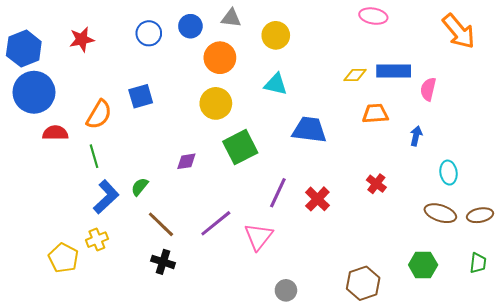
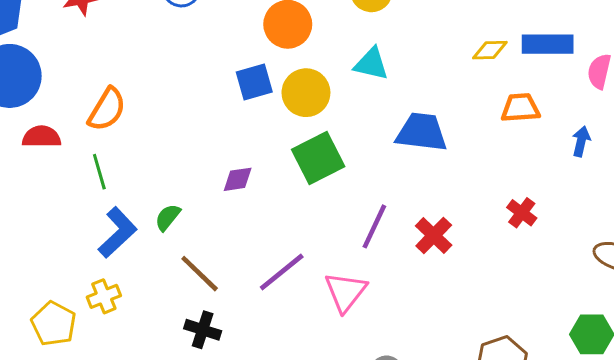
blue square: (141, 96) -> (254, 82), moved
yellow circle: (216, 103) -> (306, 93), moved

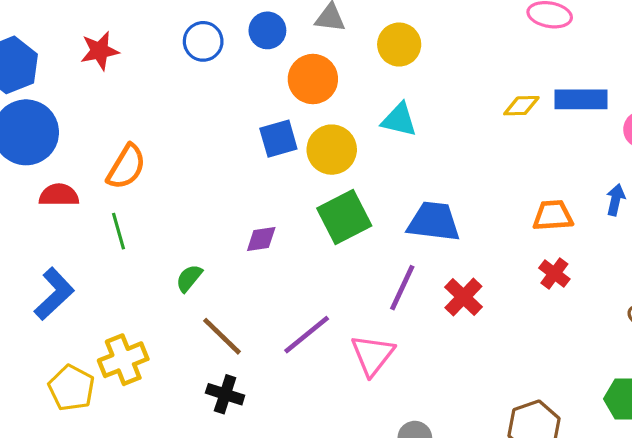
orange trapezoid: (520, 108) -> (553, 215), moved
blue trapezoid: (421, 132) -> (434, 222), moved
blue L-shape: (118, 232) -> (54, 294), moved
yellow cross: (104, 296) -> (123, 360), size x1.4

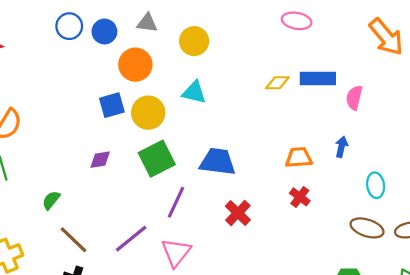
blue circle: (203, 41) -> (69, 26), moved
purple diamond: (261, 239) -> (100, 160), moved
purple line: (402, 288) -> (176, 202), moved

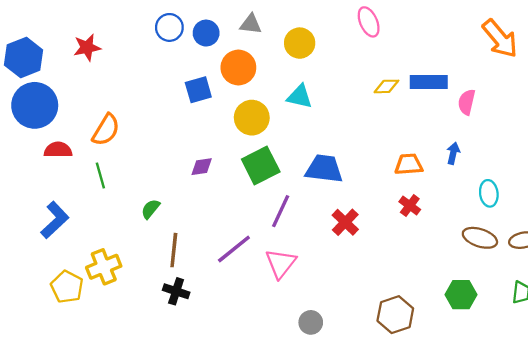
pink ellipse: (297, 21) -> (369, 22), moved, turned 56
blue square: (112, 105) -> (198, 90), moved
brown line: (73, 240) -> (174, 250), turned 52

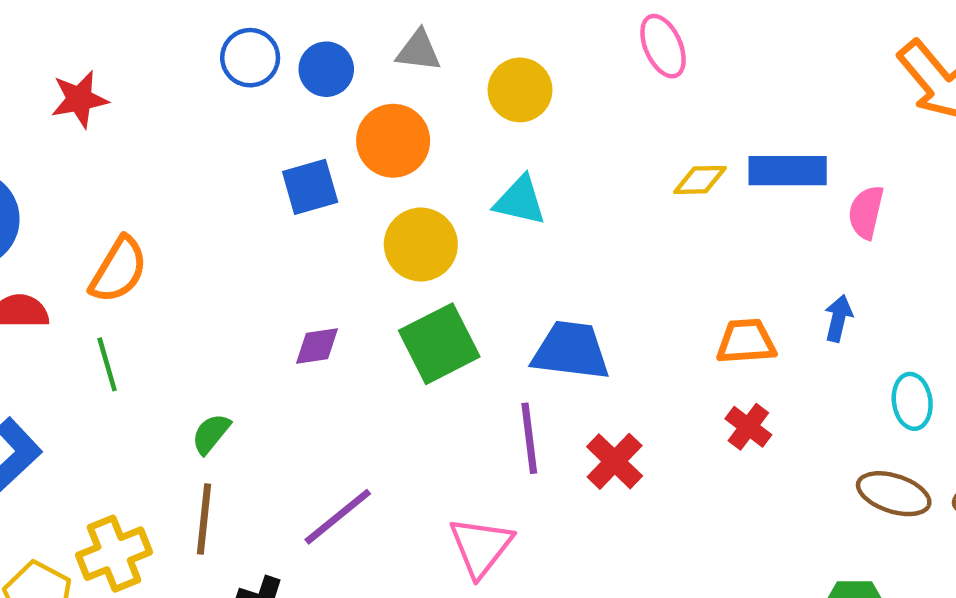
purple line: (281, 211) -> (529, 438), moved, turned -32
purple line: (234, 249) -> (338, 517), moved
brown line: (174, 250) -> (204, 519), moved

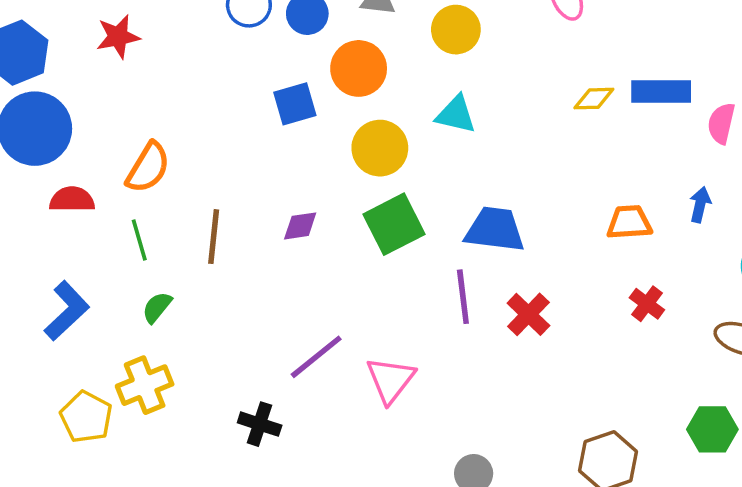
red cross: (748, 427) -> (647, 304), moved
green semicircle: (211, 434) -> (157, 307), moved
brown line: (204, 519) -> (214, 237), moved
pink triangle: (481, 547) -> (390, 380), moved

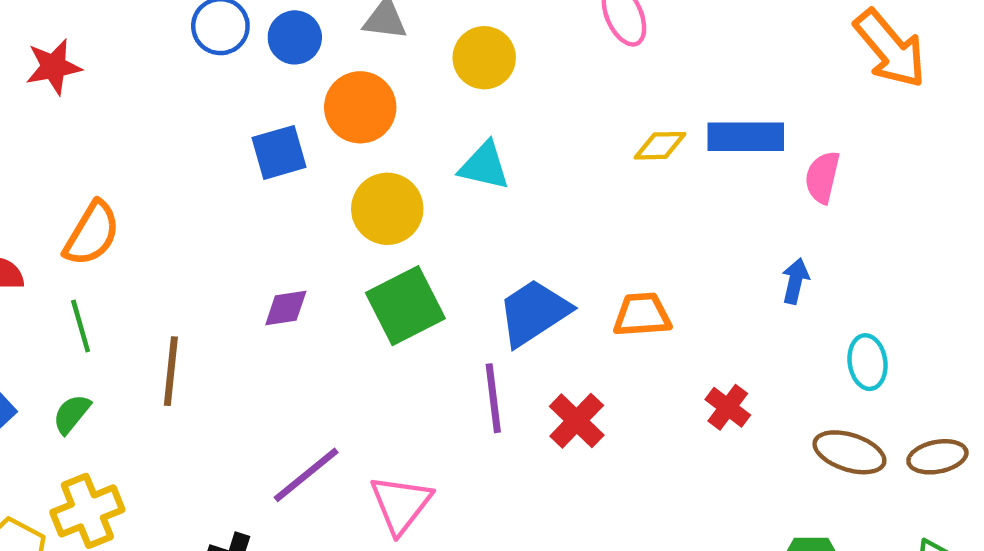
orange trapezoid: (629, 222) -> (642, 315), moved
blue trapezoid: (495, 229) -> (534, 312), turned -40
brown line: (214, 237) -> (171, 371), moved
green semicircle: (157, 307) -> (72, 414), moved

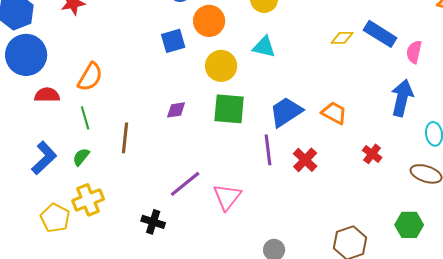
blue rectangle: (746, 137) -> (380, 34), turned 32
blue arrow: (795, 281) -> (402, 98), size x1.8
green square: (405, 306) -> (229, 109), turned 32
orange trapezoid: (642, 315) -> (334, 113), turned 32

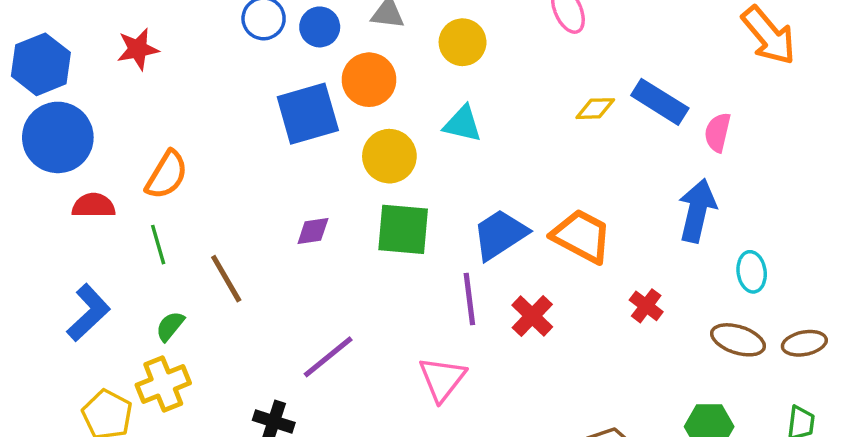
blue square: (173, 41) -> (308, 114), size x1.5
orange trapezoid: (334, 113) -> (582, 236), size x1.4
brown line: (125, 138) -> (226, 279), turned -36
green semicircle: (81, 157) -> (170, 326), moved
pink triangle: (227, 197) -> (442, 379), moved

